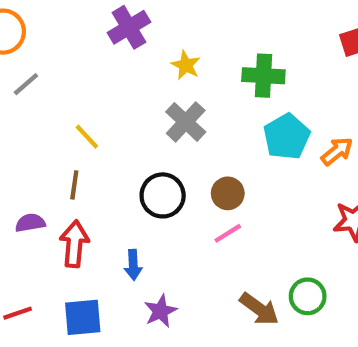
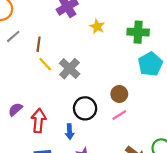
gray cross: (186, 122) -> (70, 69), moved
brown line: (74, 185) -> (39, 44), moved
black circle: (163, 195) -> (85, 108), moved
purple semicircle: (30, 223) -> (15, 109), turned -32

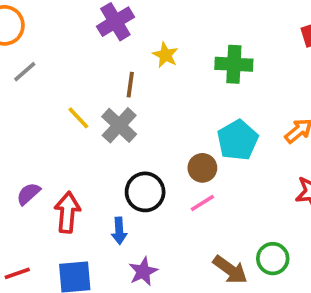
brown line: (39, 44) -> (130, 85), moved
cyan pentagon: (150, 64) -> (238, 140), moved

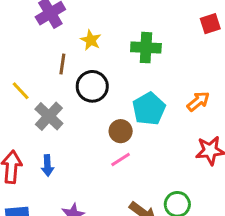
gray cross: (119, 125) -> (49, 116), moved
black circle: (145, 192) -> (92, 86), moved
blue arrow: (119, 231) -> (47, 165), moved

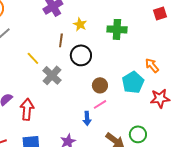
orange arrow: (198, 101) -> (152, 65), turned -91
cyan pentagon: (149, 109) -> (133, 82), moved
blue arrow: (47, 165) -> (87, 118), moved

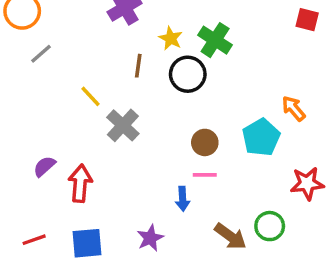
red square: (160, 13) -> (307, 20), turned 32
green cross: (117, 29) -> (215, 40), moved, turned 30
black circle: (81, 55) -> (188, 74), moved
red star: (160, 98) -> (307, 183), moved
pink line: (100, 104) -> (205, 175), turned 32

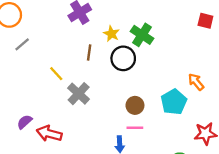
red arrow: (80, 183) -> (49, 134), turned -80

